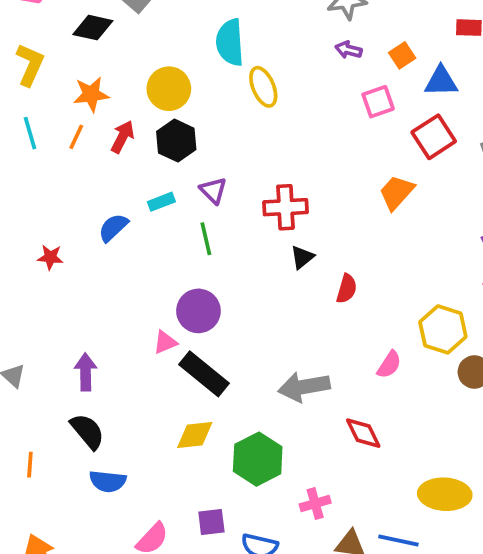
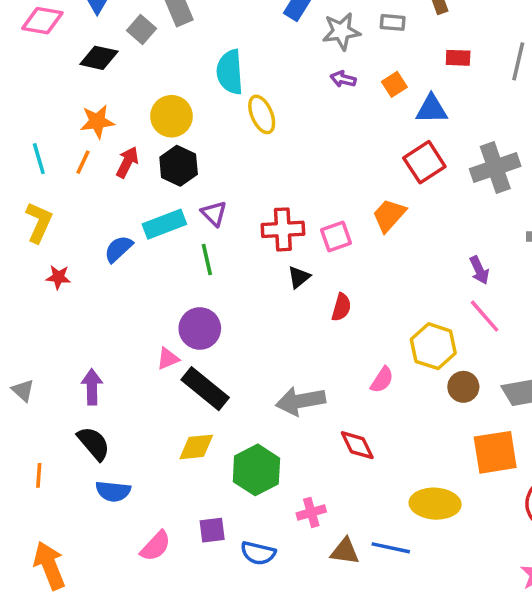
yellow L-shape: (30, 65) -> (39, 222), moved
pink square: (378, 102) -> (336, 236), moved
cyan rectangle: (161, 202) -> (164, 224), size x1.6

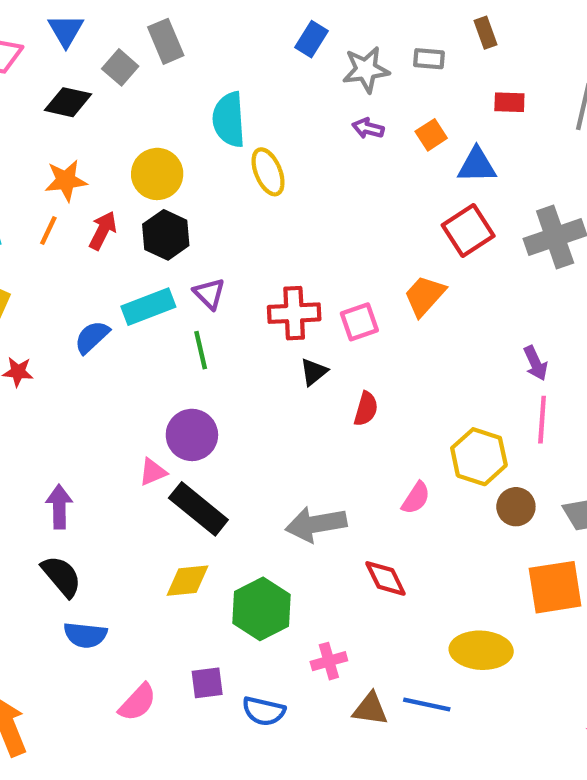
pink line: (485, 316) -> (542, 420), turned 45

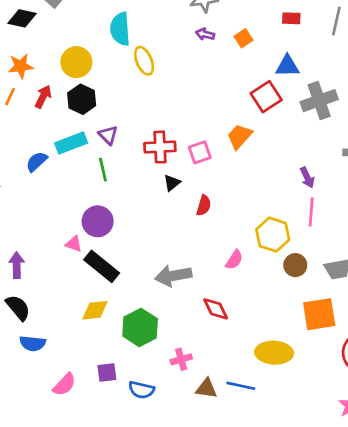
blue triangle: (477, 165) -> (287, 66), moved
pink triangle: (153, 472) -> (74, 244), turned 42

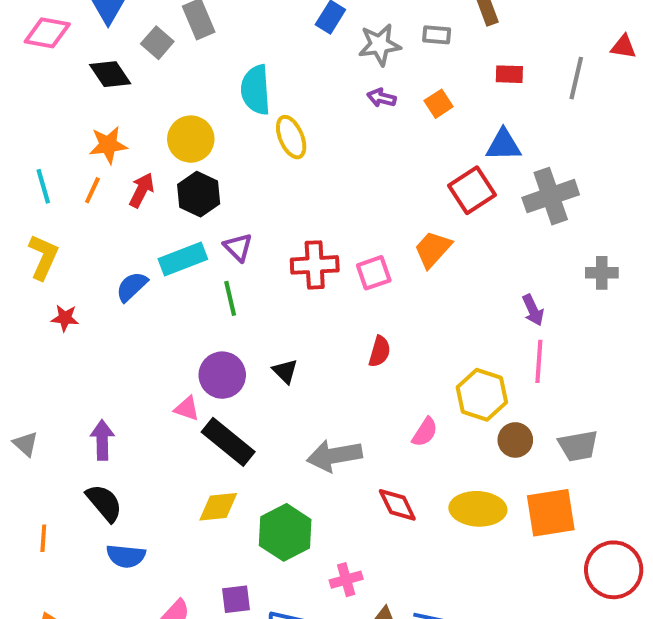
black diamond: (22, 18) -> (110, 74), turned 44
black triangle: (172, 183) -> (285, 371), moved, turned -36
yellow ellipse: (274, 353) -> (478, 509), moved

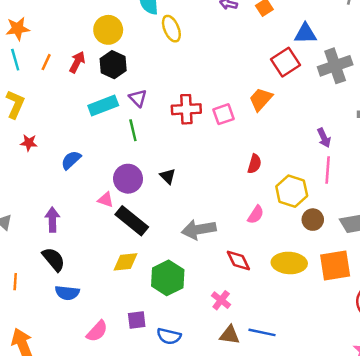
orange star: (108, 145) -> (18, 29), moved
blue semicircle: (132, 287) -> (71, 160), moved
red semicircle: (380, 351) -> (254, 164), moved
pink cross: (346, 580) -> (221, 300), moved, turned -36

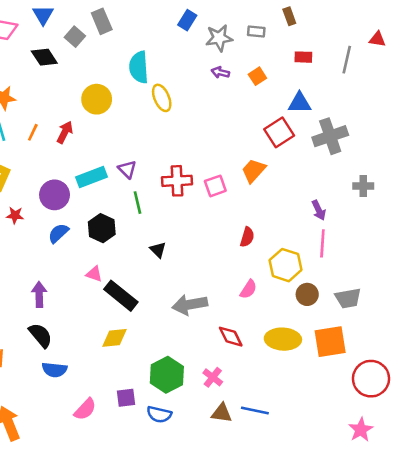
black hexagon: (113, 65) -> (102, 228), moved
green line: (133, 130) -> (137, 203), moved
purple circle: (128, 179) -> (55, 195), moved
green hexagon: (168, 278) -> (167, 375), moved

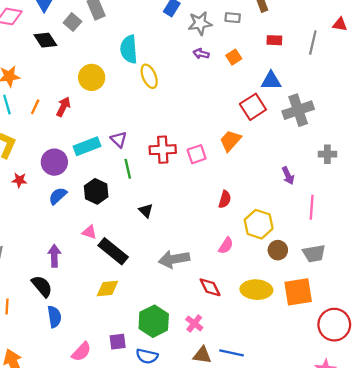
pink line: (322, 243) -> (312, 207), moved
purple arrow: (39, 294) -> (54, 256), moved
blue semicircle: (55, 370) -> (54, 317), turned -105

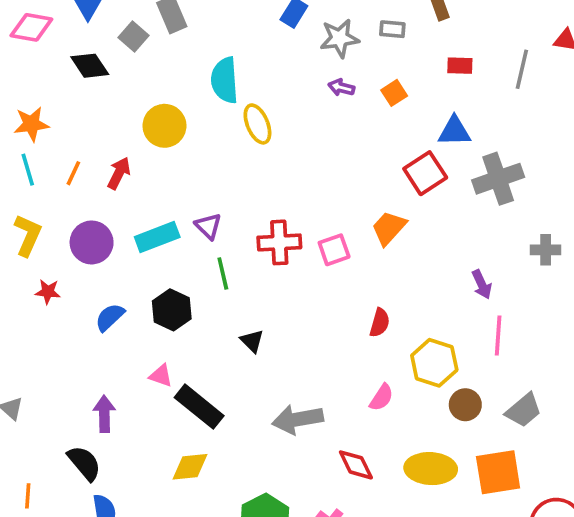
purple circle: (54, 162) -> (92, 242), moved
pink line: (312, 207) -> (498, 335), moved
gray trapezoid: (314, 253) -> (524, 410), turned -30

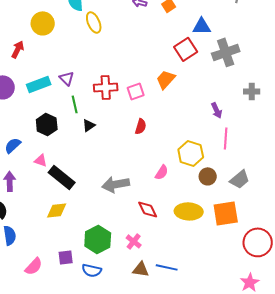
blue semicircle: (110, 317) -> (13, 145), moved
red semicircle: (380, 323) -> (141, 126), moved
black triangle: (252, 341) -> (89, 125), moved, turned 40

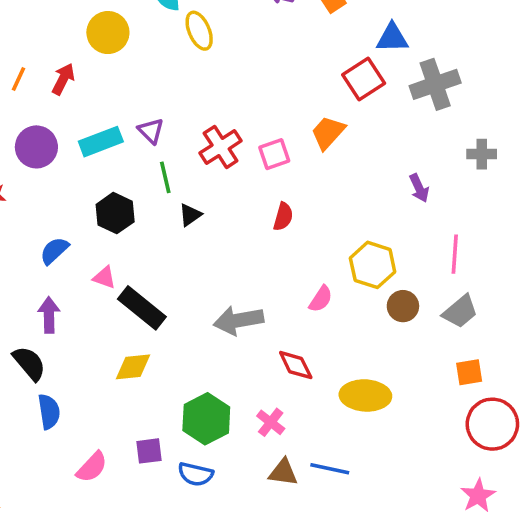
red cross: (106, 87) -> (221, 147), turned -30
pink line: (226, 138) -> (455, 254), moved
yellow ellipse: (189, 211) -> (365, 395), moved
orange square: (226, 213) -> (469, 372), moved, size x0.6

